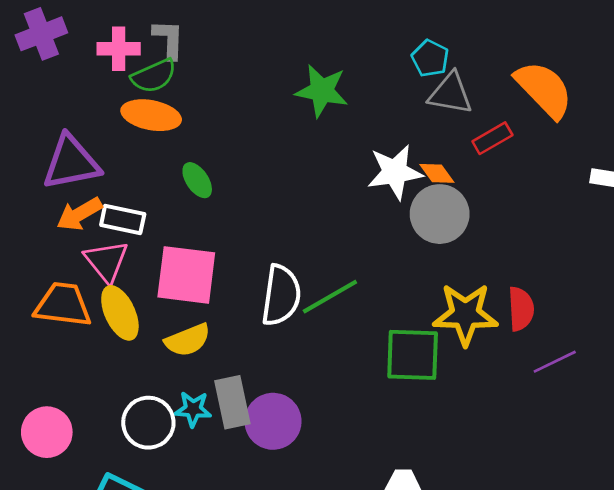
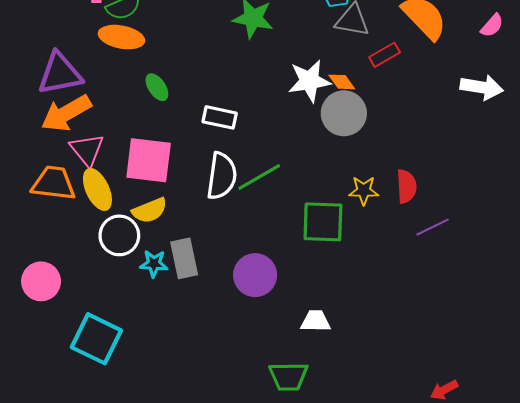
orange arrow: (79, 214) -> (66, 113), size x1.4
white rectangle: (123, 219) -> (220, 117), moved
yellow star: (465, 314) -> (364, 191), size x0.6
purple circle: (273, 421) -> (255, 275), moved
white circle: (148, 423) -> (119, 235), moved

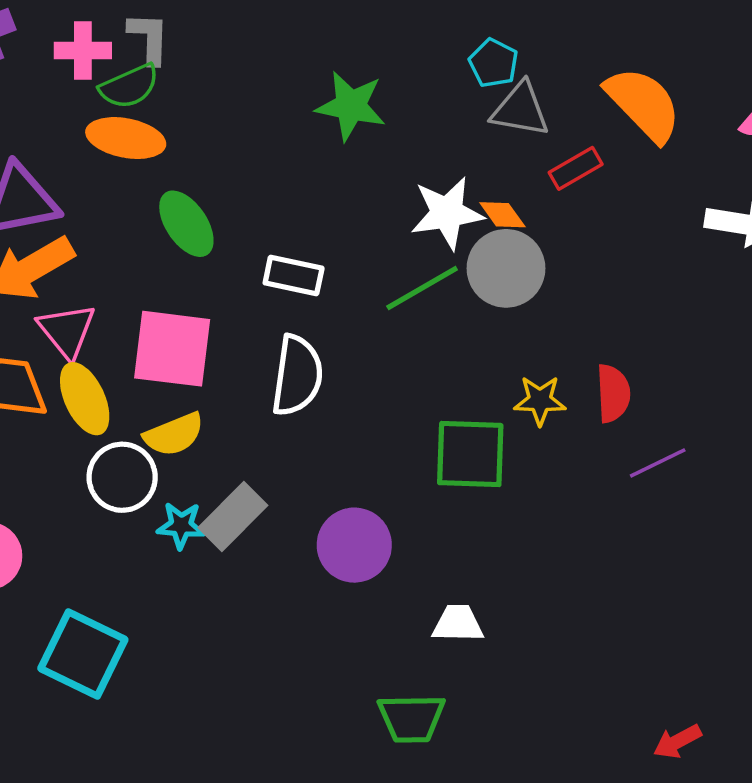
green ellipse: (157, 87) -> (186, 224), size x1.4
green line: (259, 177) -> (422, 288), moved
gray rectangle: (184, 258) -> (233, 517), turned 57

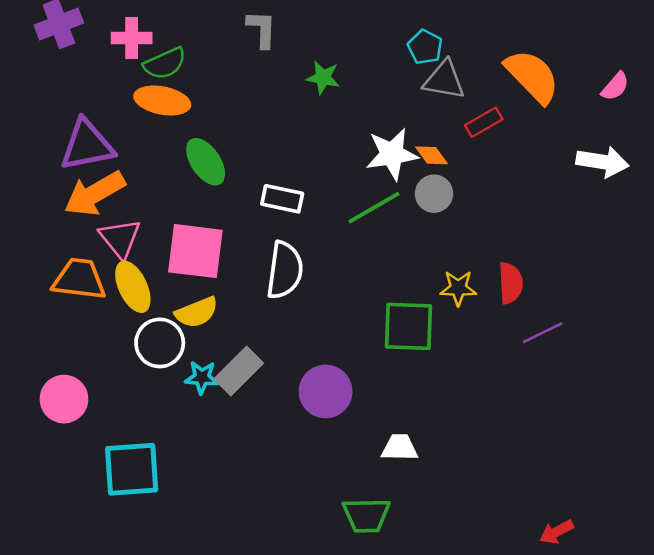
gray L-shape: (149, 38) -> (262, 29), moved
green star: (351, 106) -> (323, 78), size x0.7
gray circle: (506, 268) -> (434, 194), size x0.7
cyan square: (83, 654) -> (132, 469), turned -30

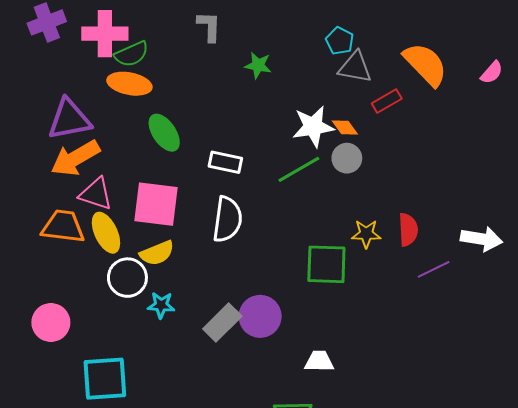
pink cross: (132, 38) -> (105, 34), size x1.4
white arrow: (602, 162) -> (482, 239), moved
pink triangle: (120, 238) -> (96, 194), turned -33
gray rectangle: (239, 371) -> (222, 322), moved

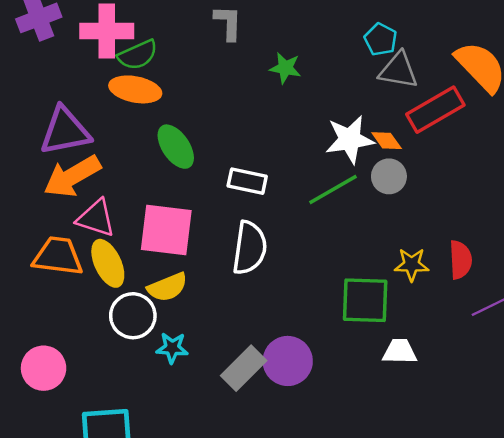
red rectangle: (387, 101) -> (435, 110), size x1.6
white trapezoid: (319, 361) -> (400, 351), moved

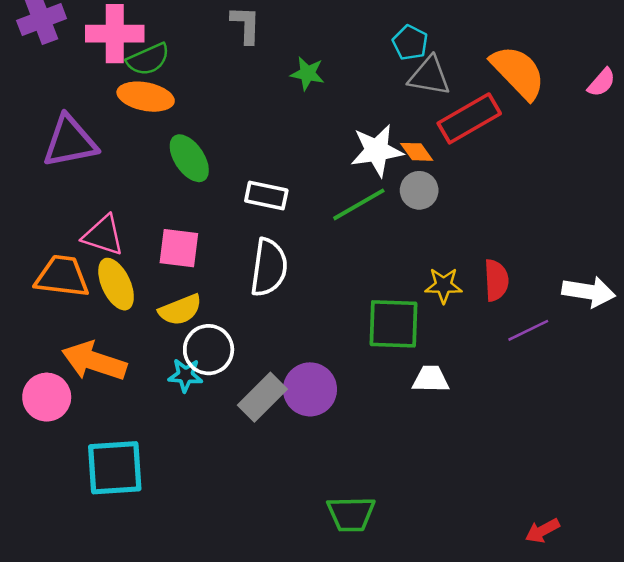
orange arrow: (72, 176) -> (94, 361), moved, turned 48
pink square: (166, 230) -> (179, 248), size x0.7
white circle: (133, 316) -> (209, 350), moved

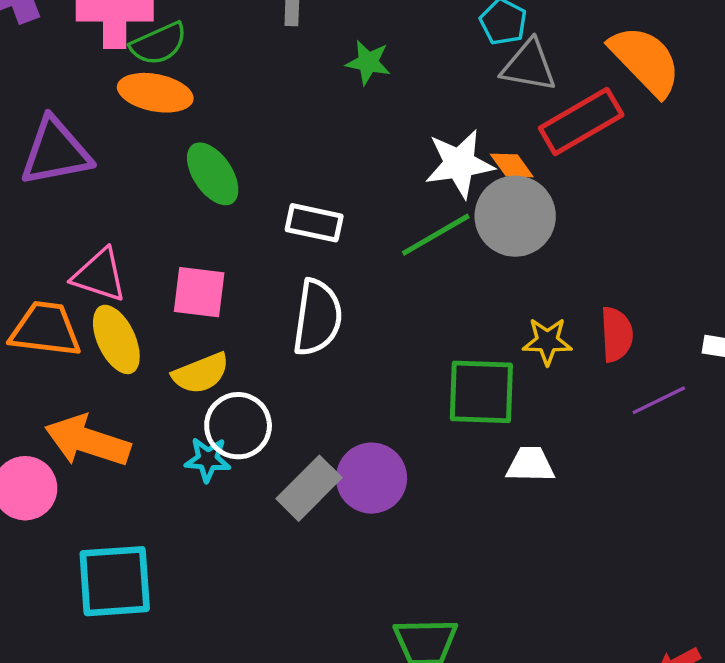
gray circle: (419, 190) -> (515, 216), size x1.6

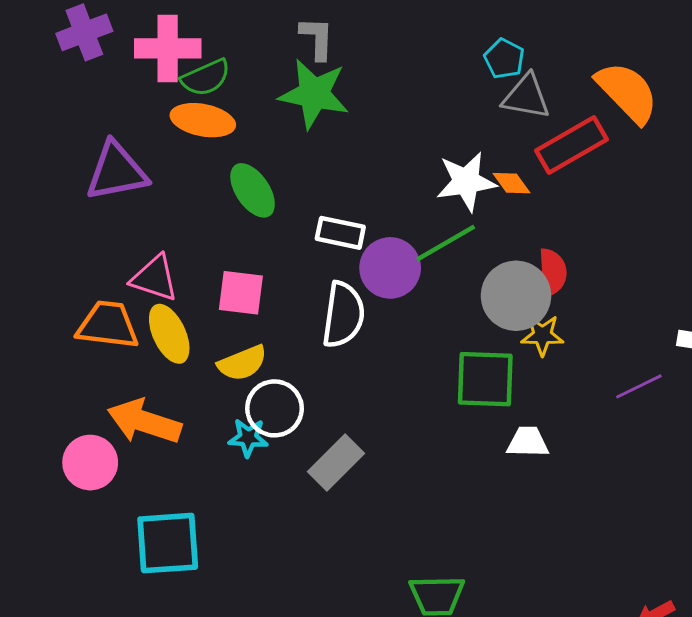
green star: (368, 62) -> (314, 94), moved, size x1.8
gray circle: (515, 216) -> (516, 296), moved
red semicircle: (617, 334) -> (553, 272), moved
purple circle: (372, 478) -> (390, 268), moved

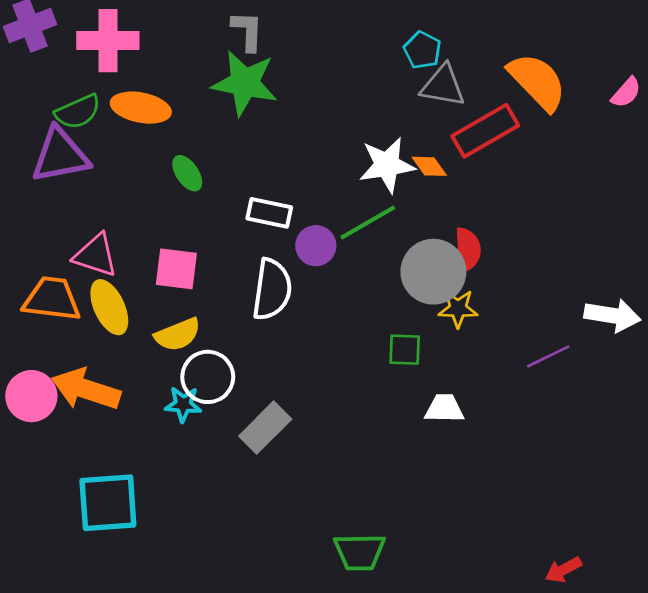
green semicircle: (206, 78) -> (78, 112), moved
green ellipse: (253, 190) -> (187, 173), size x0.7
purple circle: (390, 268) -> (316, 246), size x0.7
green square: (485, 379) -> (405, 350), size x0.6
pink circle: (90, 463) -> (31, 396), moved

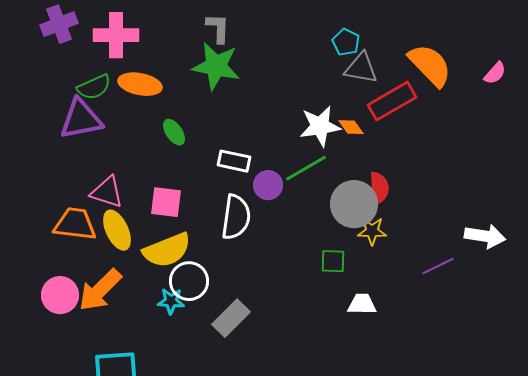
yellow semicircle: (178, 335) -> (167, 250), size x1.4
orange arrow: (86, 389) -> (100, 290), turned -63

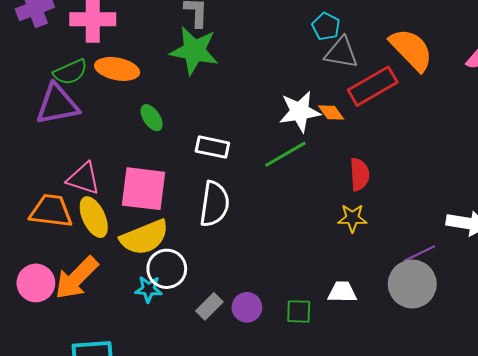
purple circle: (268, 185) -> (247, 307), moved
pink square: (166, 202) -> (143, 189), size x1.4
gray circle: (354, 204) -> (412, 284), moved
green square: (333, 261) -> (299, 311), moved
gray rectangle: (231, 318) -> (209, 306), size x0.7

